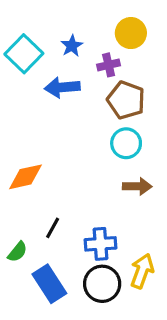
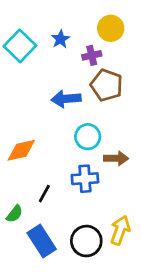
blue arrow: (62, 87) -> (66, 99), moved
cyan circle: (126, 143) -> (88, 137), moved
blue cross: (101, 244) -> (85, 179), moved

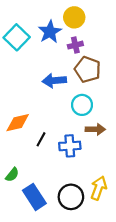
yellow circle: (111, 28) -> (74, 17), moved
blue star: (61, 39) -> (50, 32), size x1.5
cyan circle: (88, 137) -> (82, 105), moved
black line: (44, 194) -> (41, 139), moved

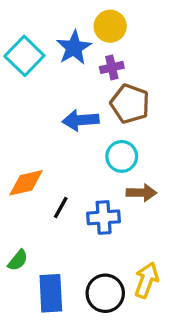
blue rectangle: (34, 197) -> (51, 293), turned 30

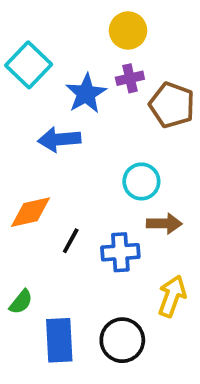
blue star: (74, 48) -> (86, 94), moved
brown pentagon: (130, 104) -> (172, 105), moved
blue arrow: (80, 120) -> (59, 139), moved
yellow arrow: (146, 280) -> (172, 296), moved

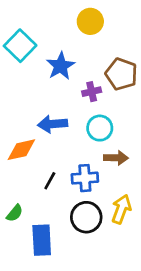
purple cross: (130, 78) -> (92, 92), moved
blue arrow: (59, 139) -> (52, 124), moved
black line: (71, 241) -> (50, 181), moved
black circle: (122, 340) -> (86, 217), moved

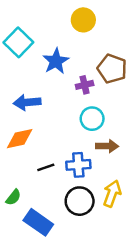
blue arrow: (52, 124) -> (27, 102), moved
black line: (50, 181) -> (46, 167), turned 42
blue rectangle: (42, 240) -> (38, 222), turned -52

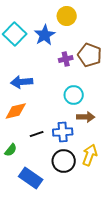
blue star: (56, 61) -> (45, 35), moved
purple cross: (85, 85) -> (66, 59), moved
green semicircle: (13, 197) -> (11, 150), moved

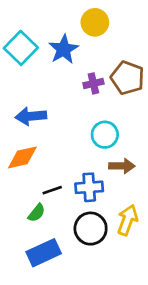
green semicircle: (11, 150) -> (37, 213), moved
blue rectangle: (31, 178) -> (44, 253), turned -60

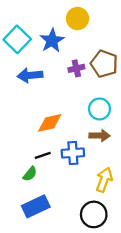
blue arrow: (31, 116) -> (30, 75), moved
cyan circle: (105, 135) -> (100, 109), moved
orange diamond: (22, 157) -> (50, 123), moved
black circle: (91, 229) -> (94, 214), moved

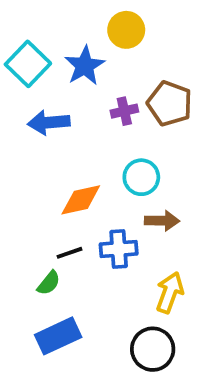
cyan circle: (100, 109) -> (141, 177), moved

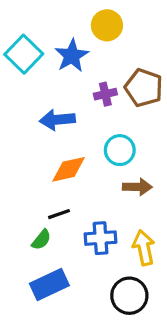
blue arrow: (49, 122) -> (57, 120), moved
blue cross: (119, 249) -> (101, 238), moved
yellow arrow: (170, 292) -> (144, 248), turned -32

